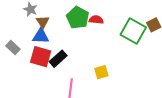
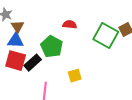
green pentagon: (78, 18) -> (52, 47), moved

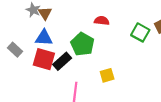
brown triangle: (18, 26) -> (45, 13), moved
green square: (106, 36) -> (140, 32), size x0.7

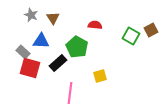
brown triangle: (45, 13) -> (53, 18), moved
gray rectangle: (15, 50) -> (23, 52), moved
red square: (44, 59) -> (30, 68), moved

